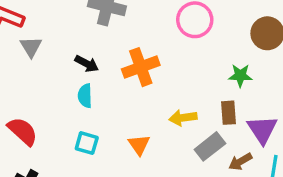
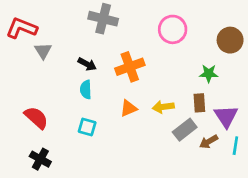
orange triangle: (139, 145) -> (129, 108), moved, turned 42

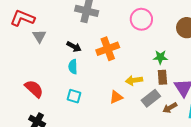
green star: (209, 74) -> (160, 57), moved
orange triangle: (129, 108) -> (116, 97), moved

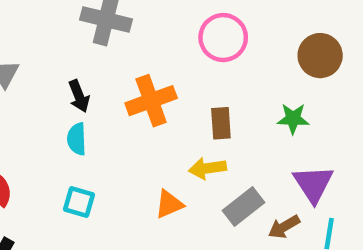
black arrow: (74, 47) -> (79, 96), turned 40
green star: (160, 57) -> (293, 119), moved
brown rectangle: (162, 77) -> (221, 123), moved

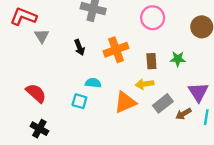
green star: (293, 119) -> (178, 59), moved
cyan semicircle: (77, 139) -> (93, 83), moved, turned 98
orange triangle: (169, 204) -> (125, 102), size x1.5

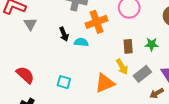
orange cross: (116, 50) -> (97, 22), moved
cyan semicircle: (93, 83) -> (81, 42), moved
yellow arrow: (145, 84) -> (122, 67), turned -112
gray rectangle: (163, 103) -> (142, 74), moved

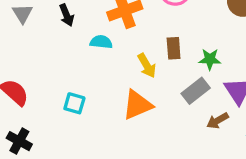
black arrow: (64, 34) -> (67, 15), moved
green star: (152, 44) -> (210, 59), moved
yellow arrow: (122, 67) -> (147, 66), moved

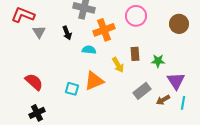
gray rectangle: (196, 91) -> (142, 91), moved
orange triangle: (137, 105) -> (94, 81), moved
black cross: (19, 141) -> (37, 113), turned 35

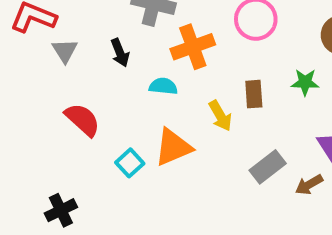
green star: (158, 61) -> (305, 82), moved
red semicircle: (34, 82) -> (82, 120), moved
cyan square: (72, 89) -> (130, 163), turned 32

